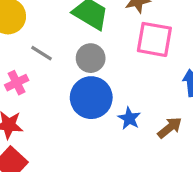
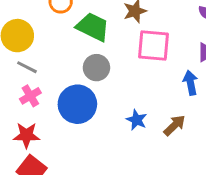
gray line: (42, 53) -> (27, 67), moved
blue circle: (91, 98) -> (77, 104), moved

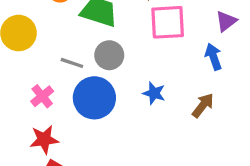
gray line: (27, 67) -> (72, 63), moved
blue star: (137, 120) -> (154, 93), moved

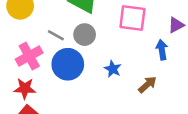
pink cross: (42, 96) -> (29, 56), size x1.5

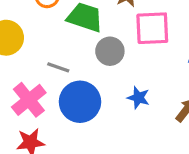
gray circle: (85, 35) -> (110, 51), moved

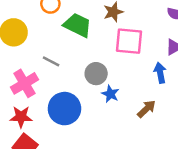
gray circle: (110, 51) -> (96, 74), moved
blue circle: (80, 102) -> (64, 109), moved

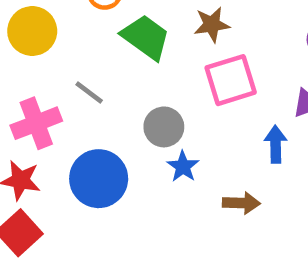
pink square: (129, 41) -> (231, 80), turned -32
brown arrow: (146, 109) -> (241, 203), turned 36

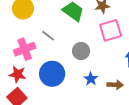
blue star: (183, 166) -> (91, 79), moved

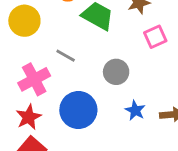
pink square: (111, 30) -> (155, 37), size x0.7
red star: (18, 74) -> (29, 117), turned -30

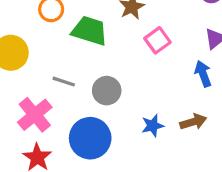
gray circle: (116, 72) -> (107, 91), moved
blue star: (135, 110) -> (153, 126), turned -30

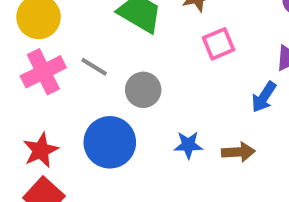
blue arrow: (203, 74) -> (264, 97), turned -140
pink cross: (35, 115) -> (43, 72), moved

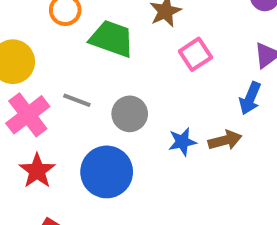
blue star: (188, 145) -> (182, 142), moved
red star: (41, 150) -> (37, 171), moved
brown arrow: (238, 152) -> (225, 140), moved

